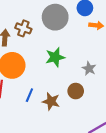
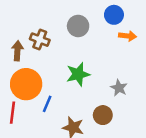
gray circle: (55, 17) -> (78, 26), size x0.7
blue line: (29, 95) -> (47, 104), moved

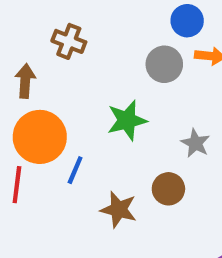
gray circle: (78, 26) -> (164, 64), moved
brown cross: (40, 40) -> (69, 41), moved

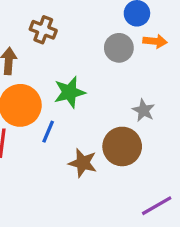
green star: (127, 120) -> (70, 92), moved
brown circle: (168, 189) -> (122, 146), size x1.5

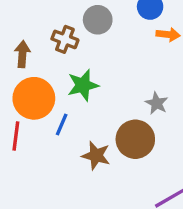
brown cross: (43, 30) -> (65, 39), moved
gray circle: (119, 48) -> (98, 20), moved

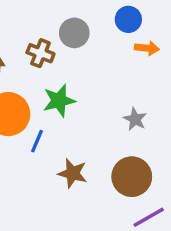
brown circle: (135, 139) -> (132, 177), moved

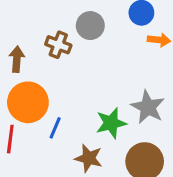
green star: (59, 101) -> (111, 123), moved
gray star: (135, 119) -> (148, 107), size x1.5

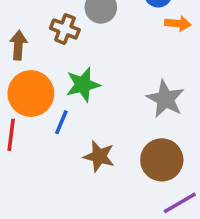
green star: (111, 123) -> (83, 85), moved

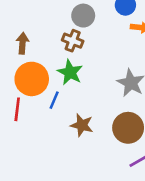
brown cross: (65, 29) -> (73, 41), moved
green star: (83, 85) -> (70, 72), turned -30

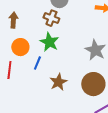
orange circle: (32, 79) -> (20, 47), size x0.7
brown star: (82, 125) -> (58, 82), turned 30

